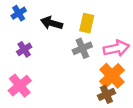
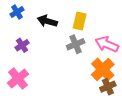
pink arrow: (116, 48) -> (107, 44), turned -145
brown cross: (106, 94) -> (108, 87), moved

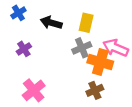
orange cross: (103, 69) -> (100, 62), moved, turned -30
pink cross: (18, 79) -> (34, 90), moved
brown cross: (108, 87) -> (95, 90), moved

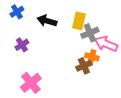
gray cross: (82, 48) -> (90, 33), moved
orange cross: (100, 62) -> (92, 57), size x0.6
brown cross: (95, 90) -> (84, 66), moved

